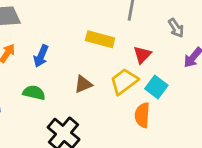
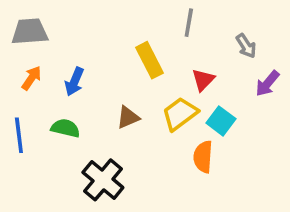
yellow rectangle: (100, 39) -> (149, 60), turned 48

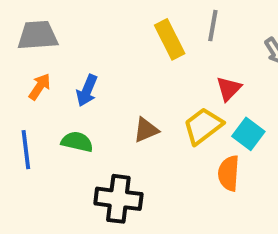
yellow rectangle: (149, 60) -> (170, 39), moved
black cross: (103, 180) -> (118, 199), turned -33

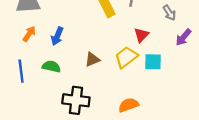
cyan square: (248, 134) -> (153, 62), turned -36
orange semicircle: (229, 173) -> (128, 105), moved, turned 66

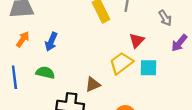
brown triangle: (92, 59) -> (93, 84), moved

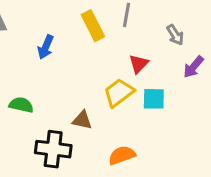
blue arrow: (51, 42) -> (46, 47), moved
brown triangle: (93, 84) -> (82, 120), turned 35

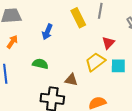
green semicircle: (21, 105) -> (40, 64), moved

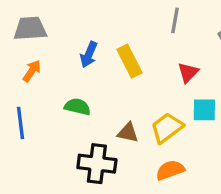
yellow rectangle: (78, 18) -> (129, 61), moved
yellow trapezoid: (95, 62) -> (167, 128), moved

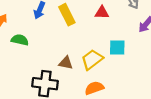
red triangle: (188, 72) -> (102, 13), moved, turned 48
green semicircle: (77, 107) -> (20, 40), moved

